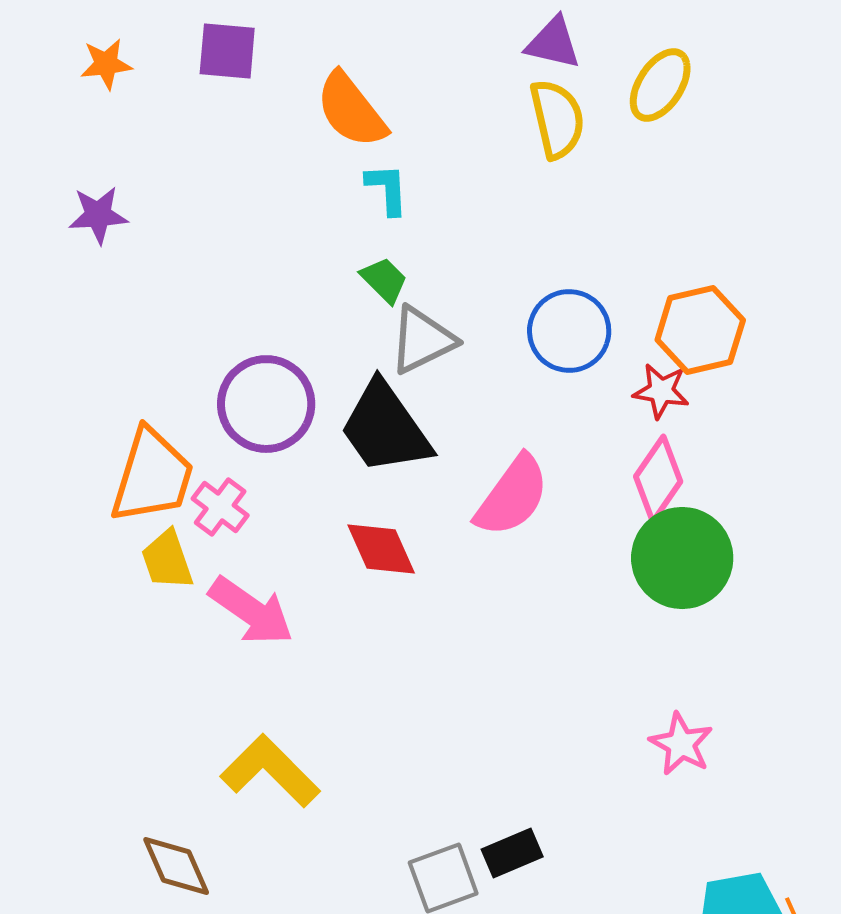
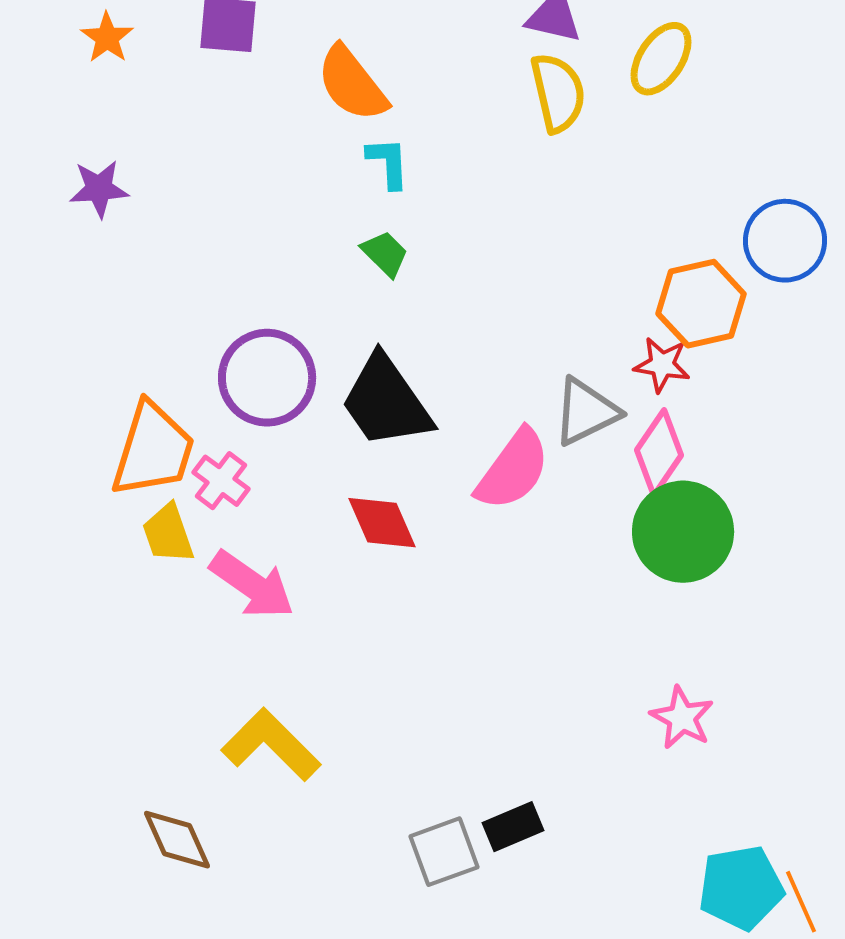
orange star: (106, 64) -> (107, 38), turned -30
blue circle: (569, 331) -> (785, 241), moved
gray triangle: (422, 340) -> (586, 412), moved

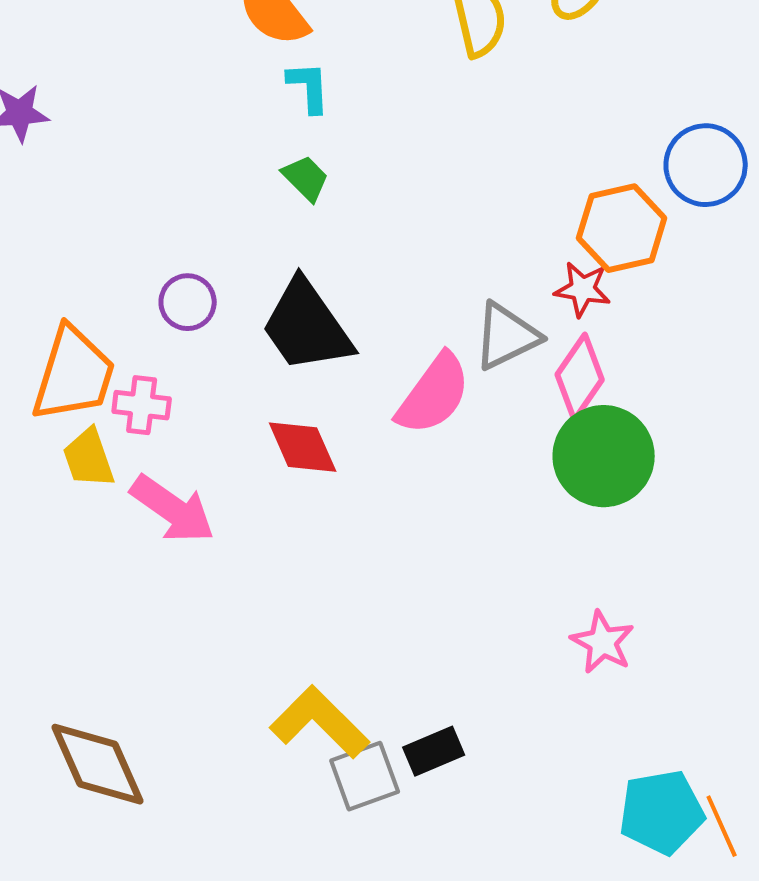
purple circle: (267, 378) -> (188, 302), size x0.6
pink cross: (221, 481) -> (142, 405), turned -30
yellow L-shape: (271, 745) -> (320, 722), moved
brown diamond: (177, 840) -> (98, 764), size x1.4

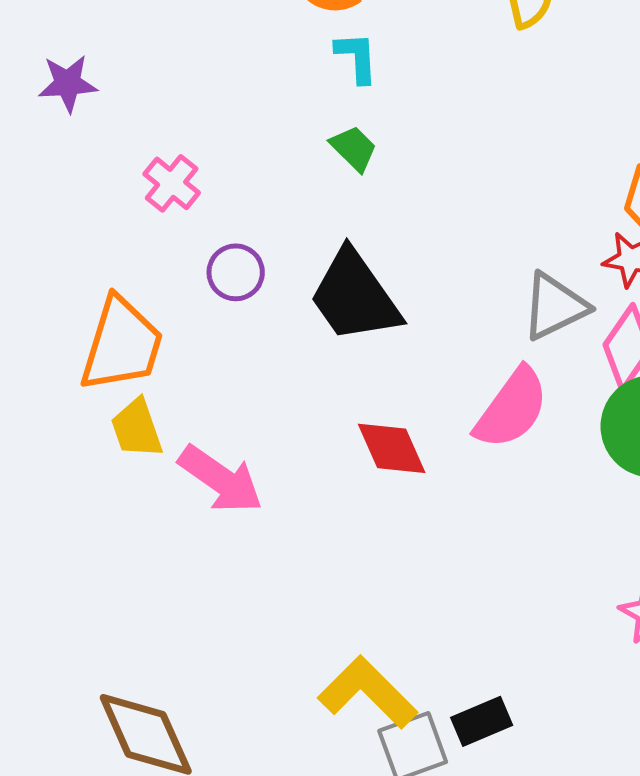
pink semicircle: (434, 394) -> (512, 408), moved
pink cross: (142, 405) -> (172, 183), moved, turned 32
red diamond: (303, 447) -> (392, 448), moved

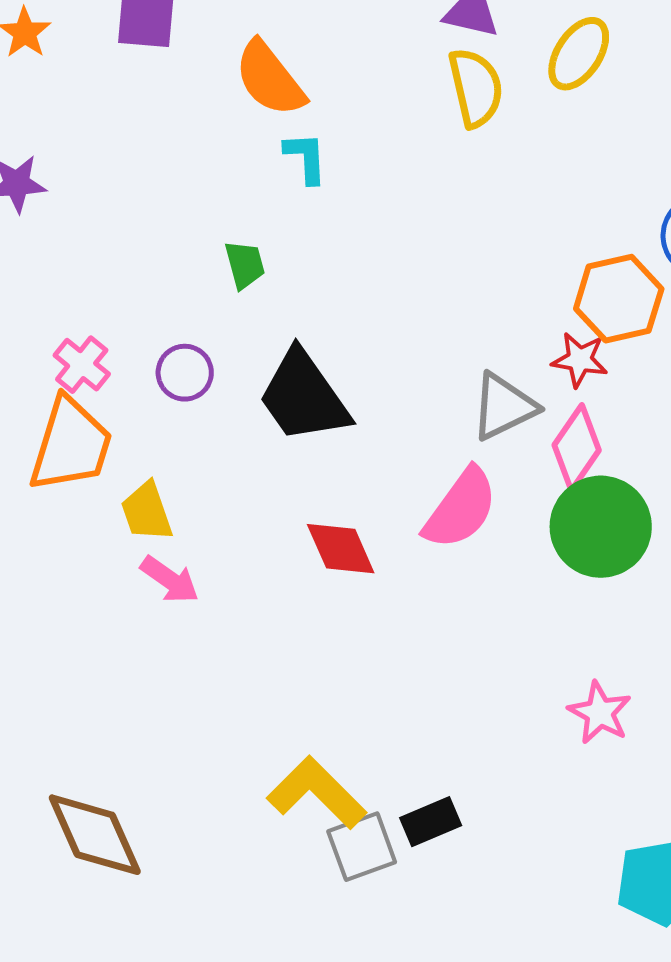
green trapezoid: (354, 148) -> (245, 265), moved, turned 30
pink cross: (172, 183) -> (82, 365), moved
yellow trapezoid: (137, 428) -> (147, 512), moved
pink arrow: (221, 479) -> (170, 580), size x0.7

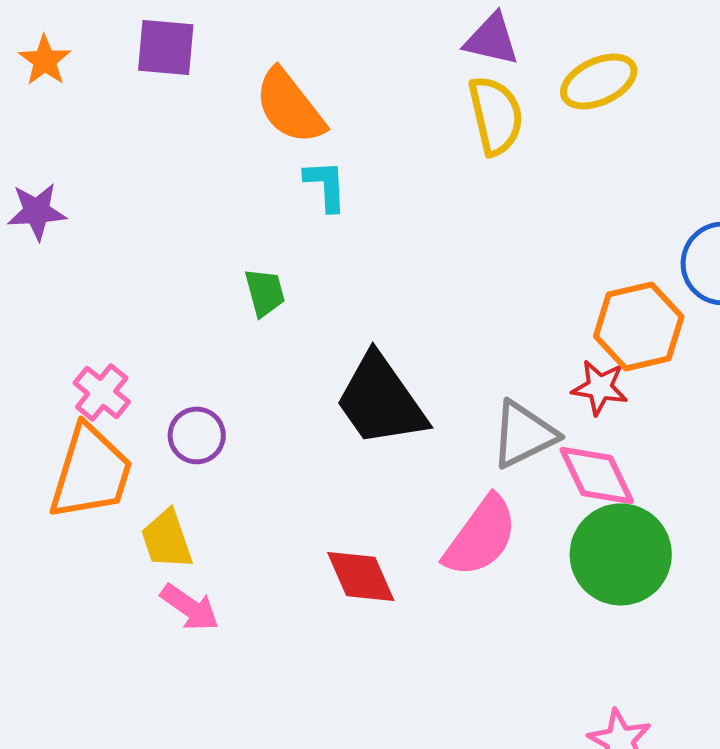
yellow ellipse: (579, 54) -> (599, 81), turned 32
purple circle: (185, 373) -> (197, 435), moved
black trapezoid: (304, 397) -> (381, 400), moved
pink diamond: (577, 448) -> (597, 475), turned -60

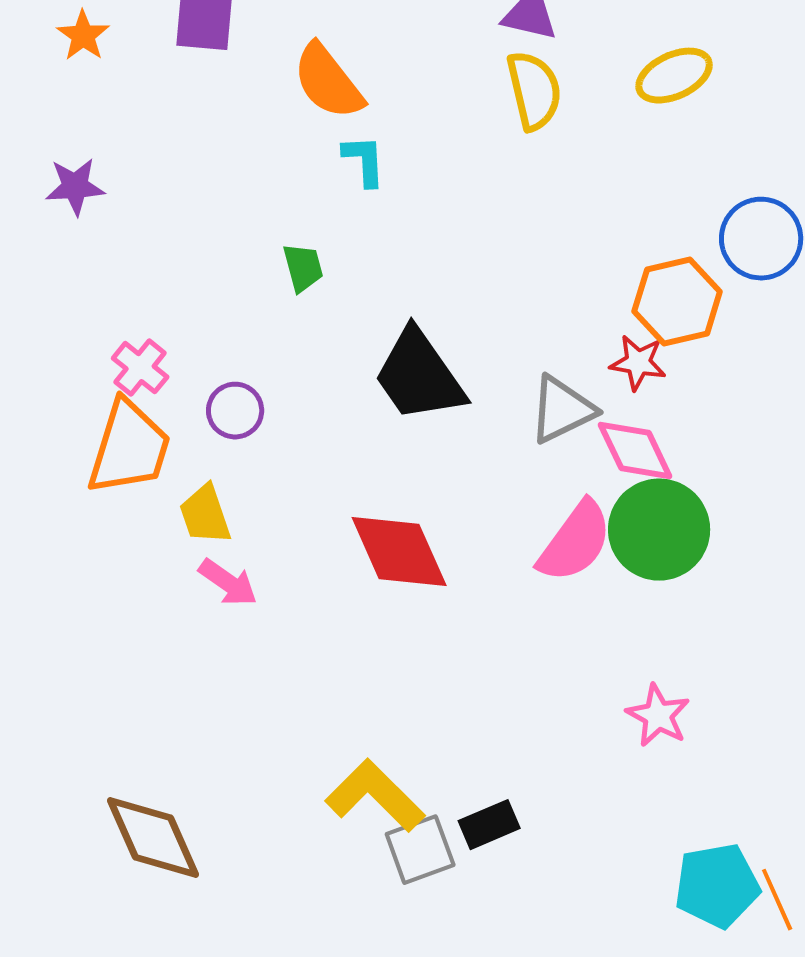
yellow ellipse: (599, 81) -> (674, 76), moved
pink semicircle: (481, 536) -> (575, 542), moved
red diamond: (361, 576) -> (399, 552), size x1.4

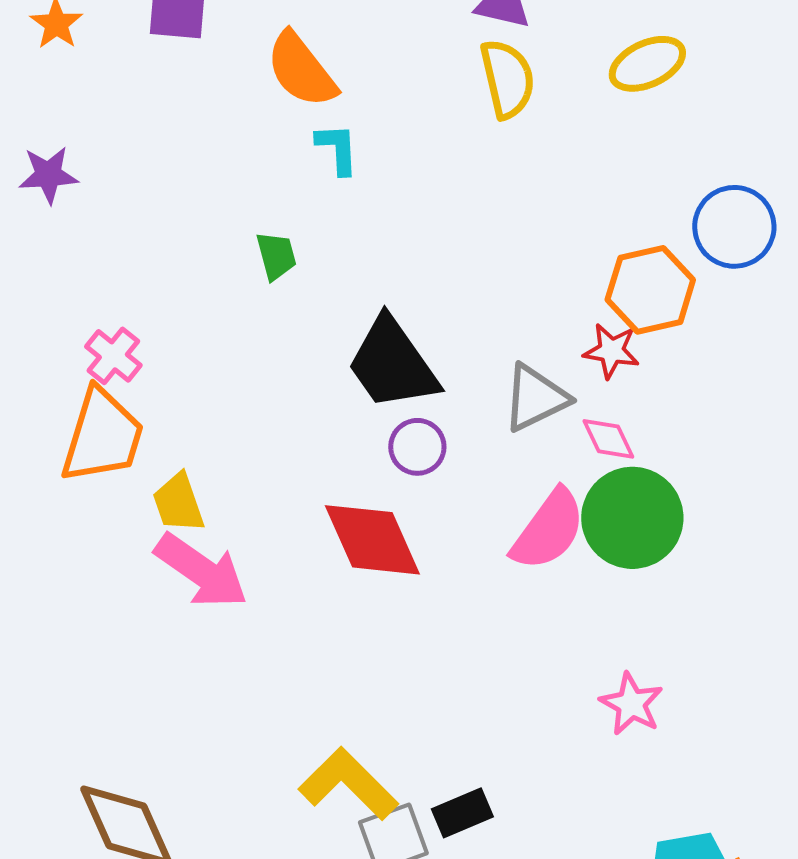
purple circle: (235, 411) -> (417, 447), moved
pink diamond: (635, 451) -> (608, 439), size x0.7
pink arrow: (228, 583) -> (201, 571), size x1.6

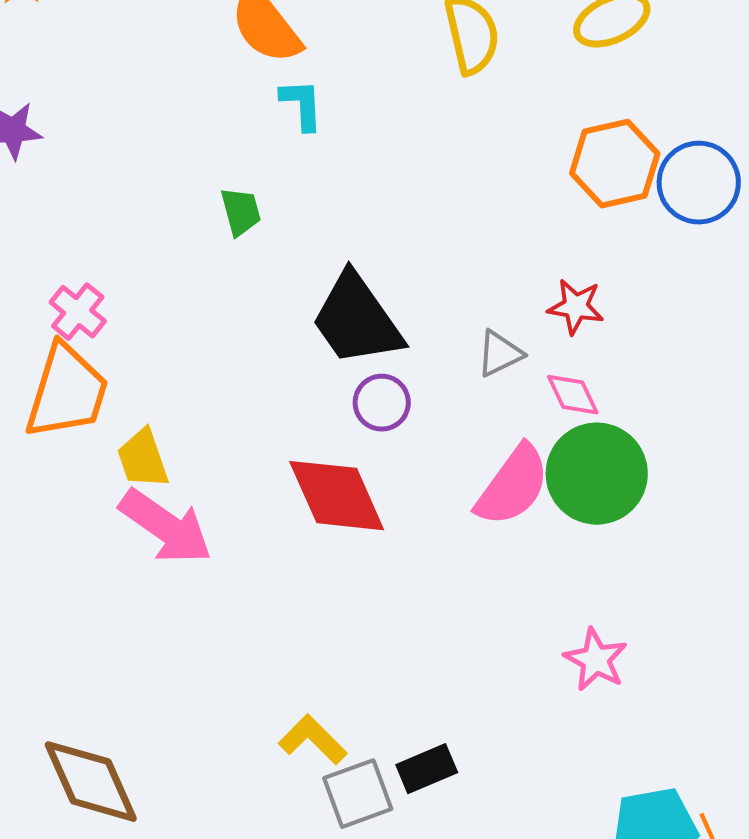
orange hexagon: (650, 290) -> (615, 164), moved
gray triangle: (535, 398) -> (500, 354), size x0.7
yellow L-shape: (348, 784) -> (313, 740), size x0.7

